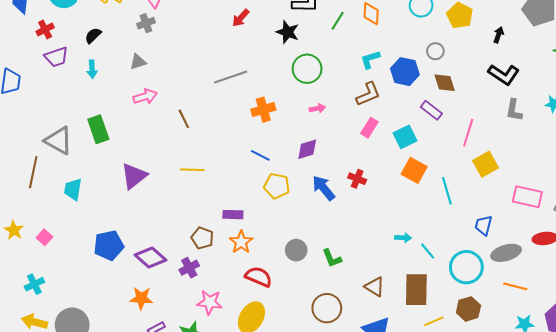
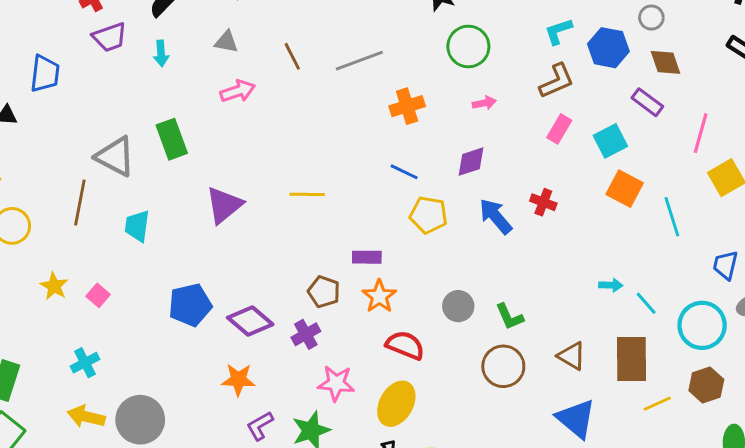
gray triangle: (138, 62) -> (226, 42), turned 30
brown line: (184, 119) -> (292, 56), moved
brown circle: (327, 308) -> (503, 366), moved

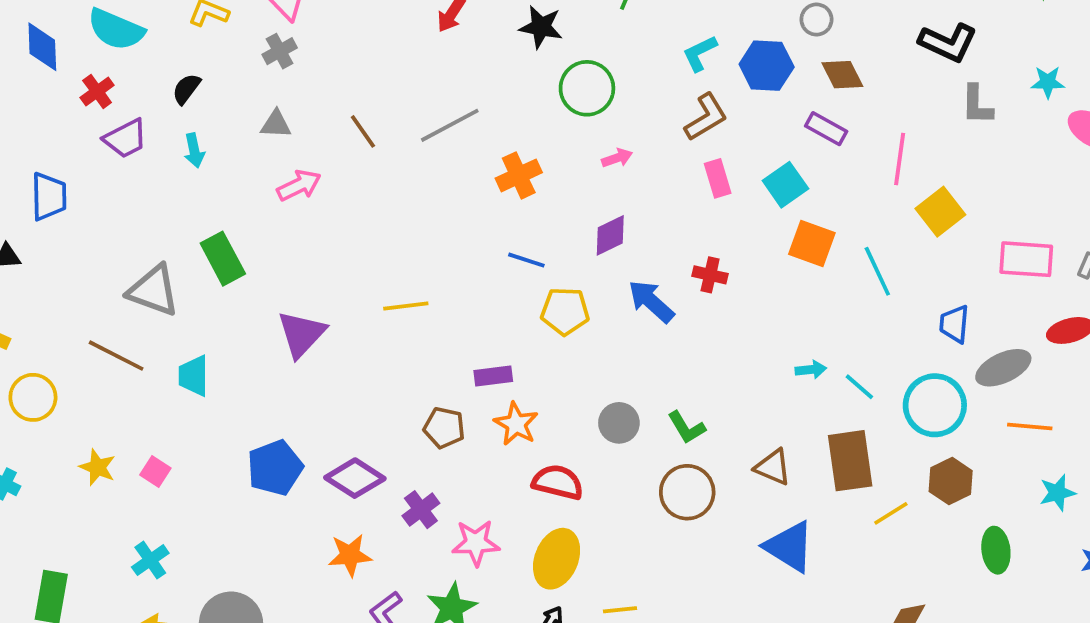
pink rectangle: (559, 129) -> (718, 178), turned -40
brown line: (80, 202) -> (116, 356), turned -66
purple cross: (306, 334) -> (421, 510), moved

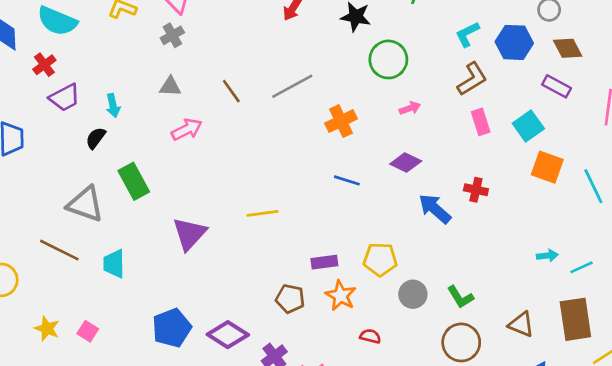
black semicircle: (186, 89) -> (96, 138), moved
purple diamond: (610, 235) -> (406, 163), turned 52
yellow pentagon: (565, 311) -> (380, 259), moved
cyan line: (859, 387) -> (581, 267), turned -65
red semicircle: (558, 482) -> (370, 336), size x0.6

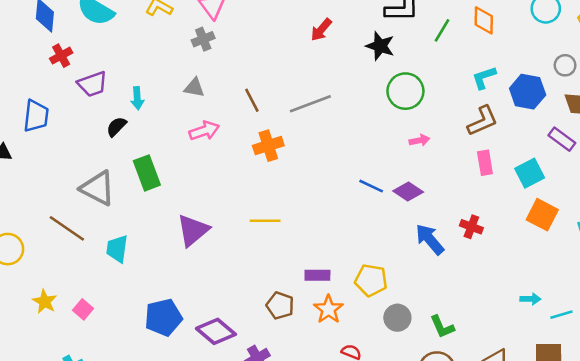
red cross: (44, 65) -> (61, 56), moved
orange cross: (341, 121) -> (268, 146), moved
blue line: (347, 180) -> (371, 186), moved

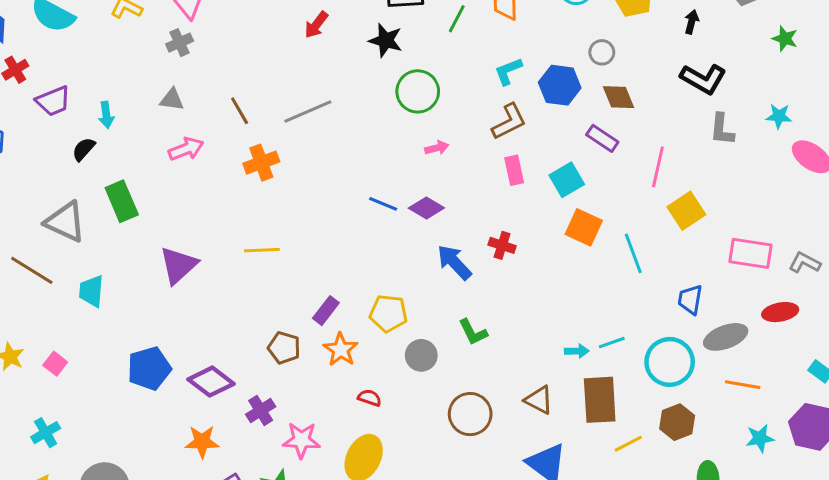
purple rectangle: (317, 275) -> (326, 311), turned -50
cyan arrow: (530, 299) -> (577, 351), moved
green L-shape: (442, 327) -> (473, 332), moved

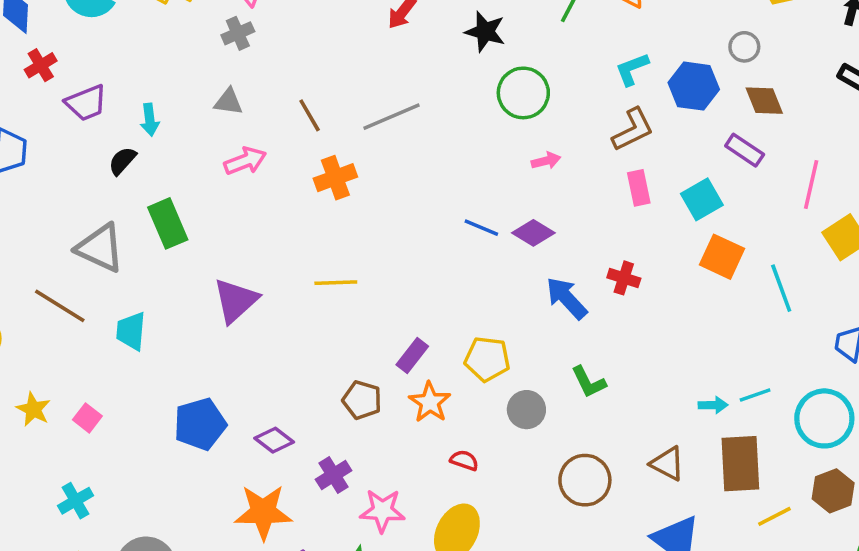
purple diamond: (211, 382) -> (274, 440), size x0.7
orange star: (202, 442) -> (263, 512), size x1.4

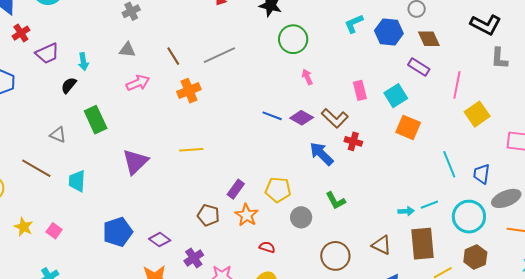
brown L-shape: (633, 130) -> (335, 118), moved, turned 72
pink arrow: (546, 161) -> (307, 77), turned -98
gray triangle: (100, 248) -> (58, 135), size x0.6
cyan line: (781, 288) -> (449, 164), moved

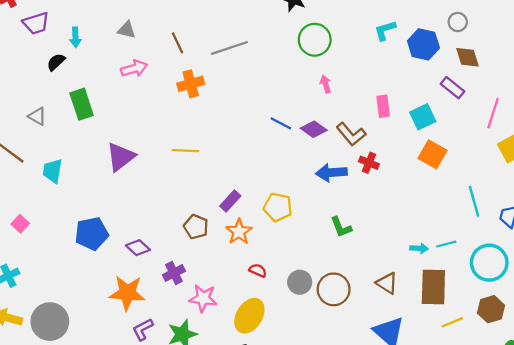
blue arrow: (321, 154) -> (331, 173), turned -56
gray circle: (301, 217) -> (300, 282), moved

